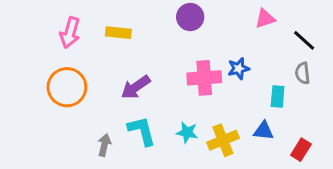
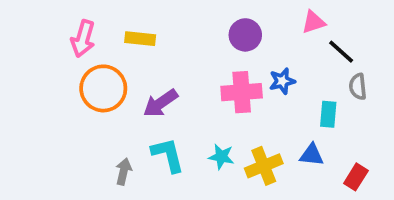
purple circle: (190, 17) -> (245, 35), moved
black line: (304, 40) -> (341, 52), moved
orange circle: (67, 87) -> (103, 88), moved

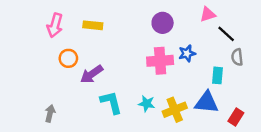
orange circle: (103, 88) -> (68, 58), size x0.6
purple arrow: (160, 103) -> (92, 74), moved
blue triangle: (312, 155) -> (207, 102), size x1.5
gray arrow: (124, 171) -> (50, 113), moved

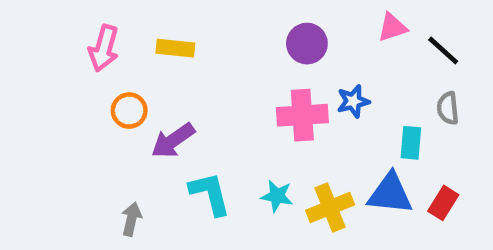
black line: (226, 34) -> (443, 50), moved
gray arrow: (50, 113) -> (131, 219), moved
red rectangle: (236, 117) -> (443, 203), moved

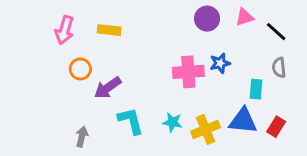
purple circle: (307, 44) -> (207, 19), moved

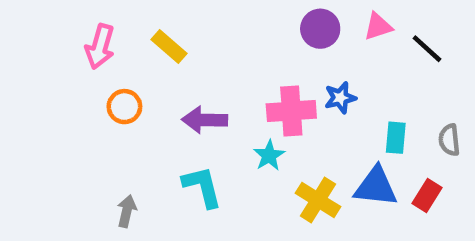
yellow rectangle: (109, 30) -> (169, 46), turned 35
gray semicircle: (279, 68) -> (449, 140), moved
purple arrow: (108, 88) -> (205, 120), moved, turned 36
cyan star: (172, 122) -> (269, 155), moved, turned 30
yellow cross: (206, 129) -> (318, 200), turned -36

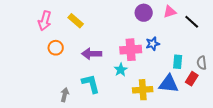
red rectangle: (427, 196) -> (192, 79), moved
yellow cross: (318, 200) -> (143, 90), turned -36
gray arrow: (127, 211) -> (65, 95), moved

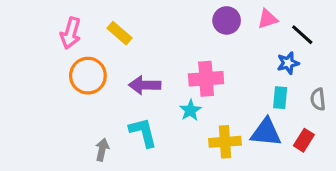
blue star: (153, 44) -> (288, 63), moved
orange circle: (56, 48) -> (88, 76), size x1.5
red rectangle: (192, 79) -> (304, 140), moved

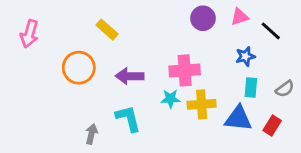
pink arrow: (71, 33) -> (29, 34), moved
blue star: (288, 63) -> (245, 56), moved
gray semicircle: (318, 99) -> (285, 89), turned -120
cyan star: (190, 110) -> (171, 99), turned 30
yellow cross: (225, 142) -> (202, 104), moved

